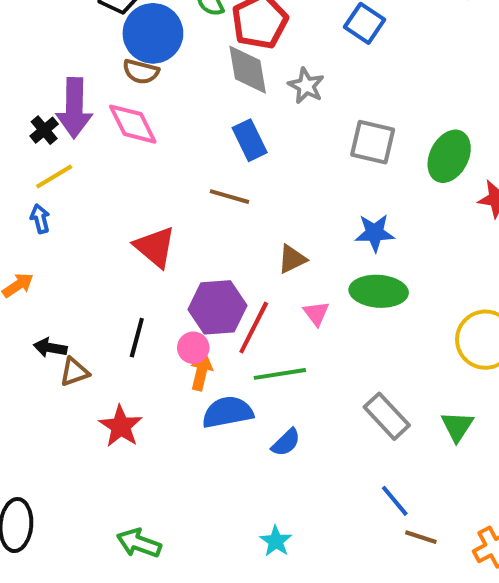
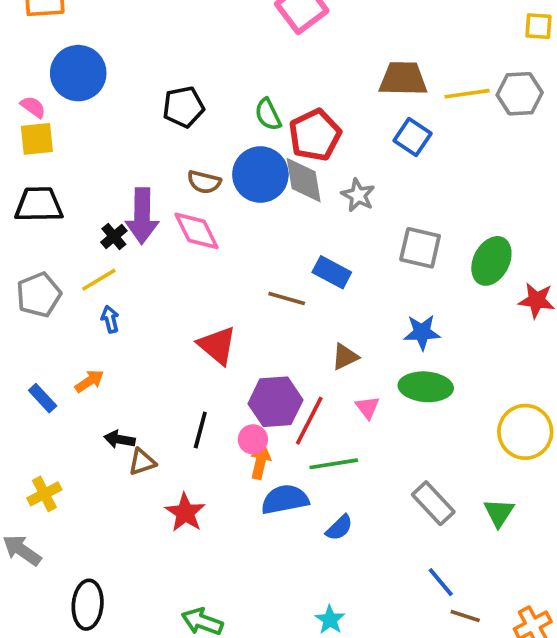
blue circle: (153, 33) -> (260, 175), moved
blue rectangle: (250, 140) -> (332, 272), moved, turned -36
yellow line: (54, 176) -> (99, 280), moved

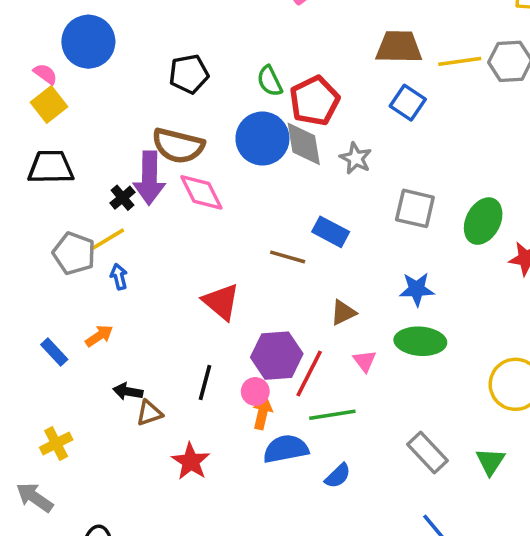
yellow square: (37, 139) -> (49, 104), turned -32
brown semicircle: (204, 182) -> (178, 146), moved, size x1.6
gray pentagon: (39, 295) -> (74, 253), moved, turned -30

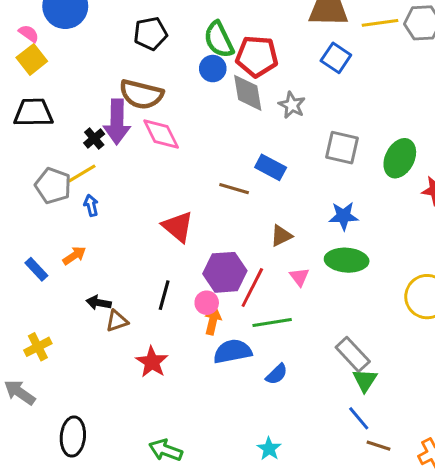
green semicircle: (270, 81) -> (219, 40), size x1.4
red pentagon: (314, 101) -> (257, 56), turned 30
blue circle: (262, 139) -> (213, 69), moved, size x0.6
green triangle: (490, 461) -> (365, 380), moved

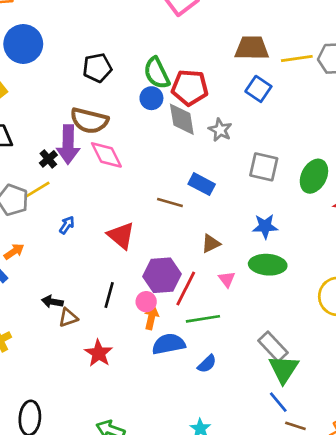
blue arrow: (91, 205) -> (67, 225), moved, turned 48
orange arrow: (74, 256) -> (14, 251), moved
green triangle: (365, 380) -> (284, 369), size x1.4

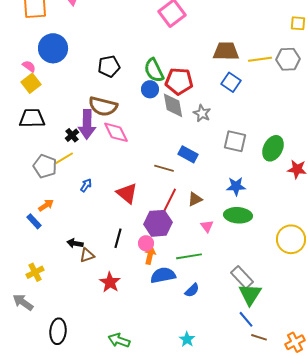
red line: (186, 288) -> (169, 201), moved

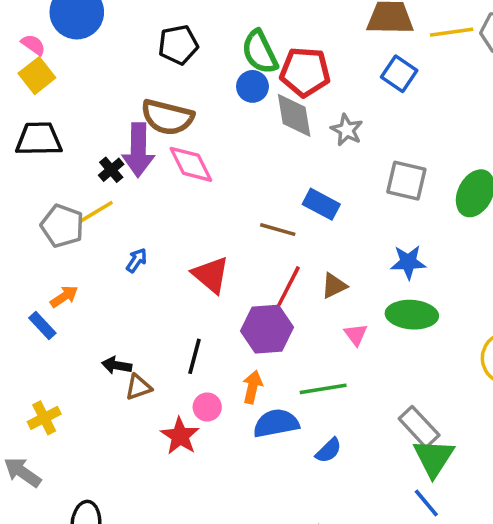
pink circle: (146, 243) -> (207, 407), moved

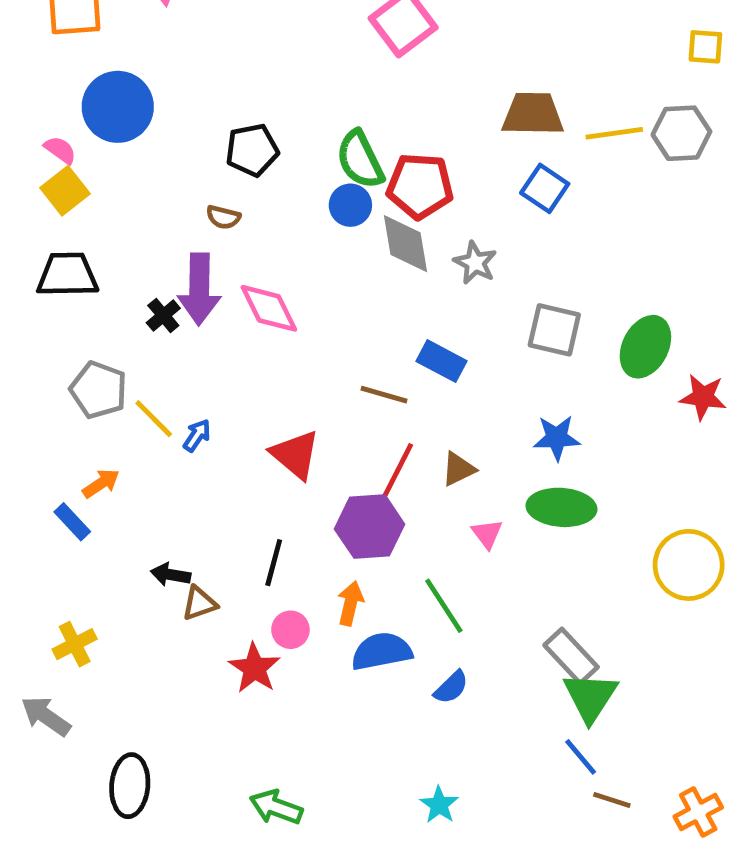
brown semicircle: (167, 117) -> (223, 217), moved, size x0.5
yellow line: (97, 211) -> (154, 419), moved, turned 76
green line: (323, 389) -> (444, 606), turned 66

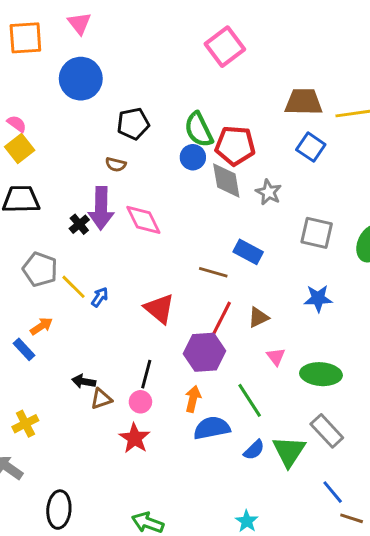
blue circle: (118, 107) -> (81, 79), moved
green ellipse: (561, 507) -> (321, 374), moved
pink circle: (290, 630) -> (140, 402), moved
green triangle: (590, 697) -> (289, 451), moved

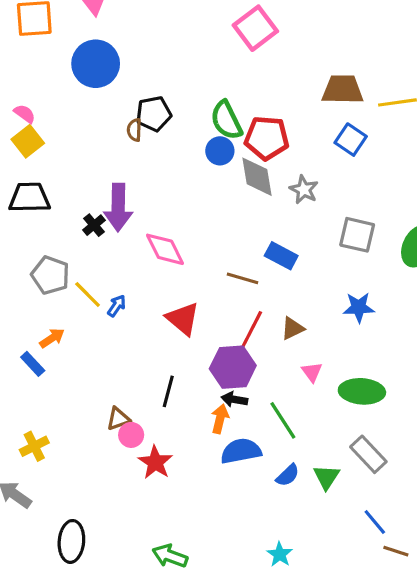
brown semicircle: (116, 165) -> (134, 130), moved, turned 78
pink diamond: (143, 220) -> (165, 249), moved
black arrow: (84, 381) -> (234, 399), moved
pink circle: (140, 402) -> (131, 435), moved
green triangle: (289, 451) -> (326, 477), size x0.7

